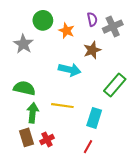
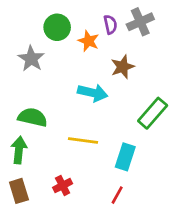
purple semicircle: (92, 19) -> (110, 25), moved
gray cross: (113, 27) -> (140, 22), moved
green arrow: (33, 113) -> (19, 150), moved
brown rectangle: (26, 137) -> (19, 191), moved

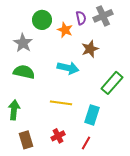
green semicircle: (33, 117) -> (24, 72), moved
red cross: (63, 186) -> (58, 136), moved
brown rectangle: (19, 191) -> (26, 140), moved

